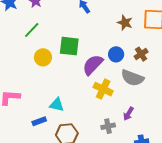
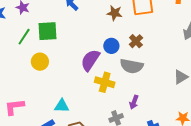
green square: (69, 46) -> (48, 31), moved

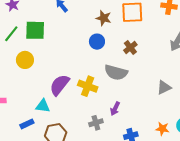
brown cross: (136, 41) -> (130, 48), moved
blue circle: (111, 46) -> (97, 42), moved
purple semicircle: (90, 60) -> (60, 85), moved

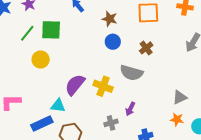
brown star: (104, 18) -> (110, 19), moved
gray triangle: (164, 88) -> (180, 97), moved
blue rectangle: (27, 124) -> (42, 124), size x1.5
orange star: (162, 129) -> (177, 119), moved

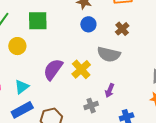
green square: (51, 30) -> (38, 21), moved
yellow cross: (103, 86) -> (81, 69), turned 30
cyan triangle: (58, 106) -> (22, 87), moved, turned -42

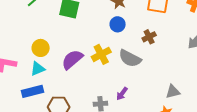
yellow circle: (17, 46) -> (41, 48), moved
yellow cross: (81, 69) -> (101, 54), moved

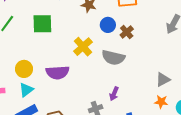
blue circle: (118, 24) -> (108, 25), moved
yellow cross: (101, 54) -> (83, 47), moved
purple semicircle: (72, 59) -> (58, 72), turned -130

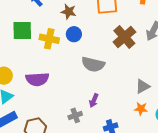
blue circle: (108, 25) -> (74, 34), moved
brown cross: (127, 32) -> (124, 37), moved, size x1.6
yellow cross: (83, 47) -> (49, 39), moved, turned -36

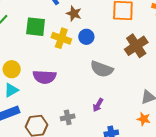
brown star: (69, 12) -> (74, 14), moved
gray cross: (75, 115) -> (68, 117), moved

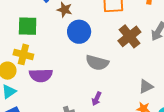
blue circle: (86, 37) -> (79, 32), size x1.5
yellow cross: (61, 38) -> (23, 54), moved

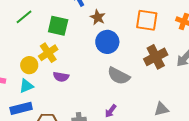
yellow cross: (23, 54) -> (48, 53), turned 30
purple semicircle: (41, 75) -> (61, 77), size x0.7

